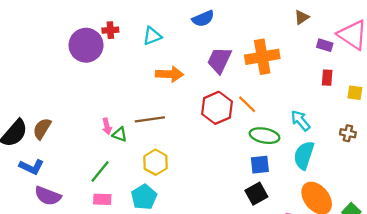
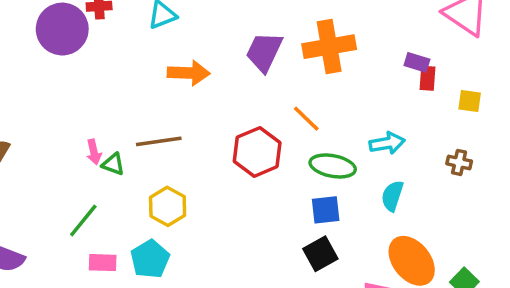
purple rectangle: (325, 45) -> (417, 62), moved
red hexagon: (217, 108) -> (257, 152), moved
cyan arrow: (300, 121) -> (387, 143), turned 120
cyan semicircle: (304, 155) -> (392, 196), size x0.7
pink rectangle: (102, 199) -> (103, 263), moved

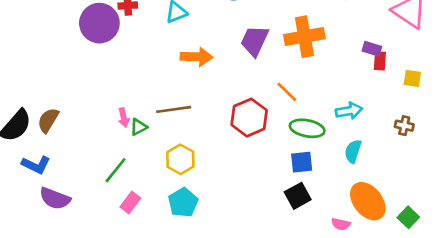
green triangle: (113, 164) -> (139, 127), turned -48
cyan pentagon: (150, 259) -> (183, 203), moved
pink rectangle: (103, 263) -> (130, 203), turned -55

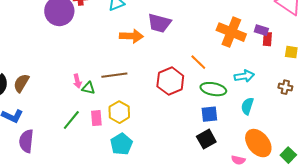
orange cross: (304, 37) -> (231, 32), moved, turned 32
purple trapezoid: (255, 41) -> (159, 23), moved, turned -100
green triangle: (139, 127) -> (88, 88), turned 40
purple semicircle: (55, 198) -> (26, 141), turned 75
pink rectangle: (130, 203) -> (96, 118), moved, turned -42

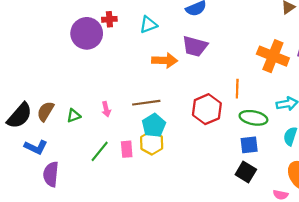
orange line: (198, 62) -> (237, 89), turned 48
green triangle: (88, 88) -> (74, 116), moved, turned -32
black square: (206, 139) -> (246, 172), turned -30
cyan pentagon: (121, 144) -> (154, 125), moved

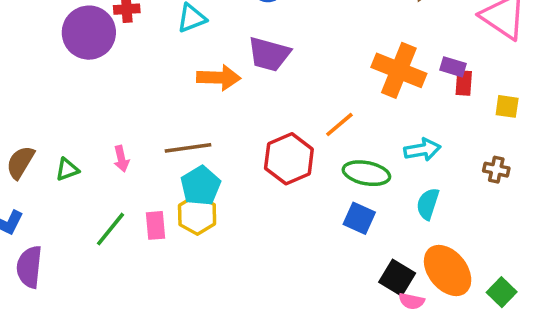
orange line: (237, 89) -> (339, 124), turned 48
blue square: (249, 145) -> (359, 218), turned 30
black square: (246, 172) -> (397, 278), moved

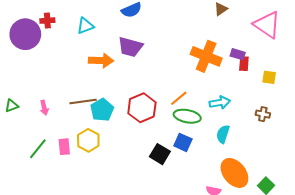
orange line: (339, 124) -> (179, 98), moved
green triangle: (67, 170) -> (12, 106), moved
cyan pentagon: (201, 186) -> (102, 110), moved
black square: (397, 278) -> (160, 154), moved

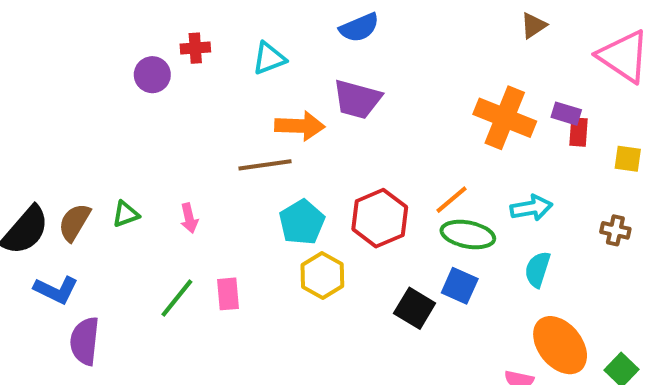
purple circle: (25, 34) -> (152, 75), size x0.6
brown line: (83, 101) -> (265, 165), moved
yellow hexagon: (88, 140) -> (322, 275), moved

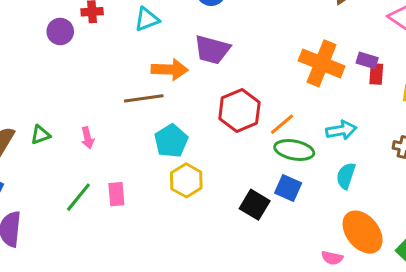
red hexagon: (380, 218) -> (239, 111), moved

